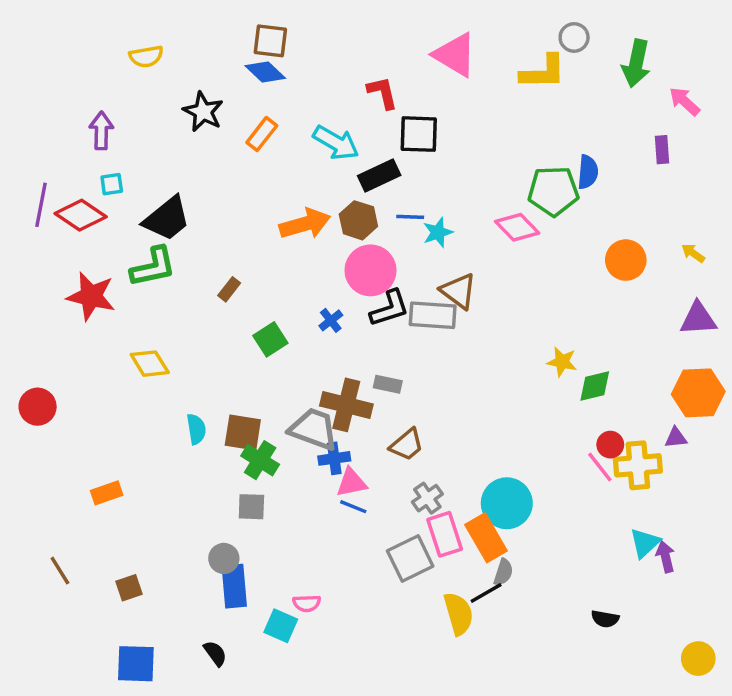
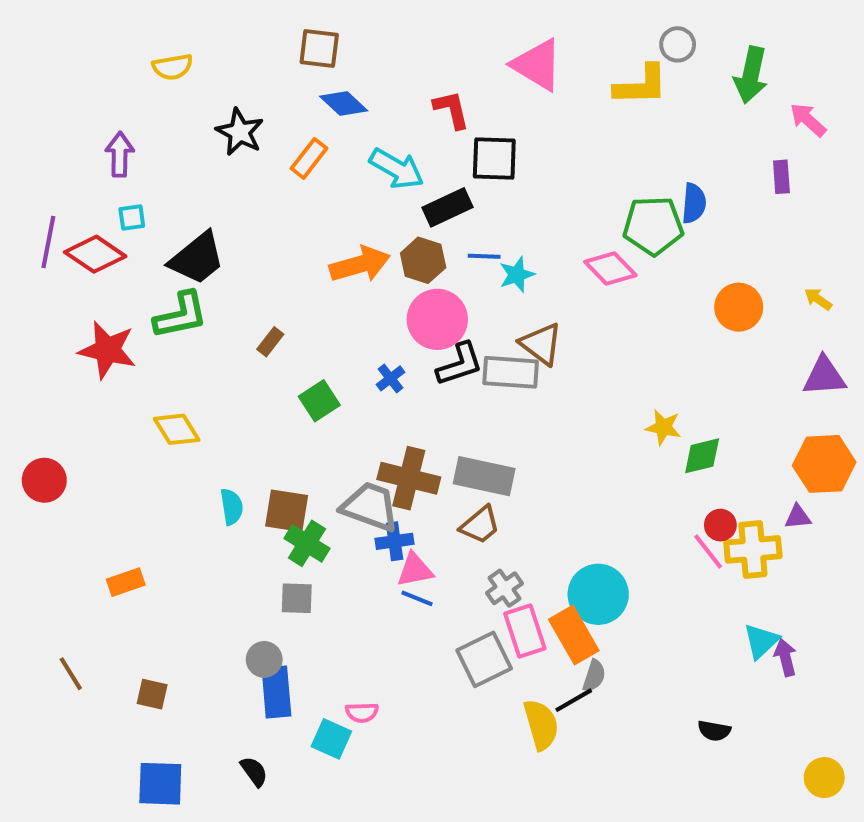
blue diamond: (265, 72) -> (344, 104), moved
gray rectangle: (388, 384) -> (484, 476), moved, size x1.8
brown square: (129, 588) -> (152, 694), turned 32

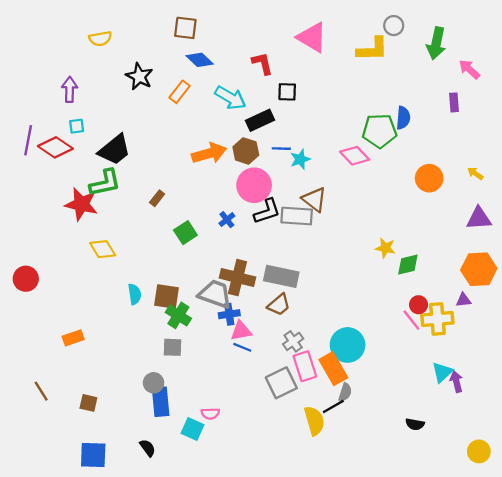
black square: (494, 158) -> (287, 92), size x0.7
red star: (107, 350) -> (81, 204), moved

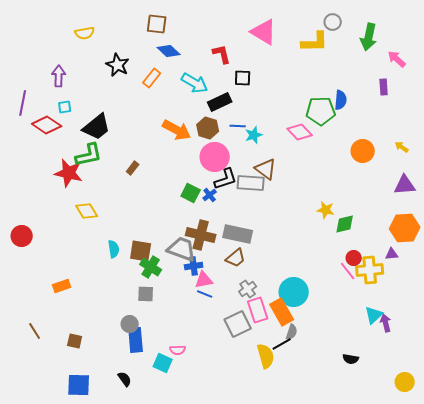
purple line: (28, 140) -> (23, 103), moved
orange arrow: (209, 153) -> (177, 130), turned 44
blue cross: (227, 220) -> (210, 195), moved
green square: (185, 233) -> (191, 193), moved, turned -30

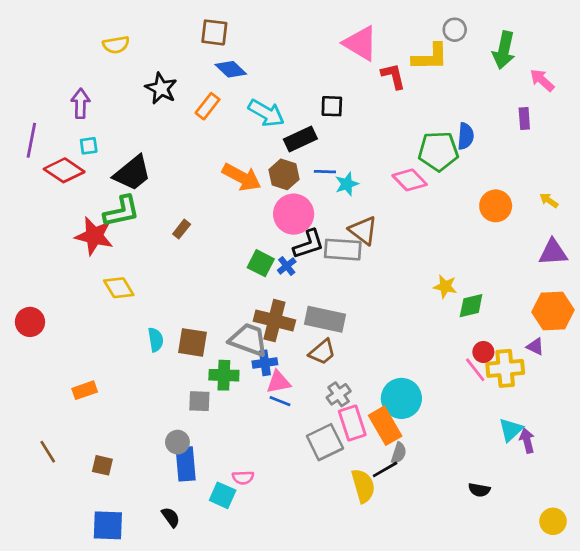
red L-shape: (222, 54) -> (393, 76), moved
purple triangle: (392, 254) -> (535, 347), turned 32
green cross: (151, 267) -> (224, 375), moved, turned -30

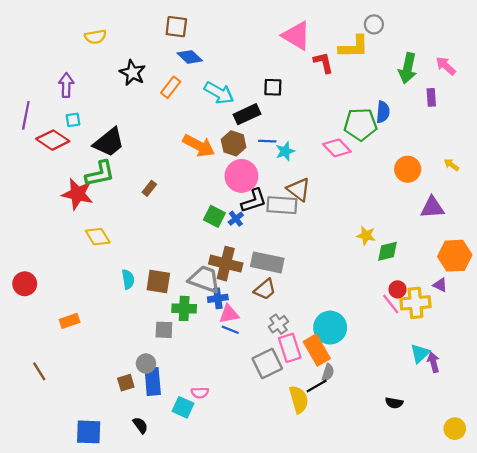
green arrow: (504, 50) -> (408, 68), moved
purple triangle: (553, 252) -> (432, 207), moved
red circle: (30, 322) -> (25, 284), moved
brown square: (102, 465) -> (126, 383), moved, turned -30

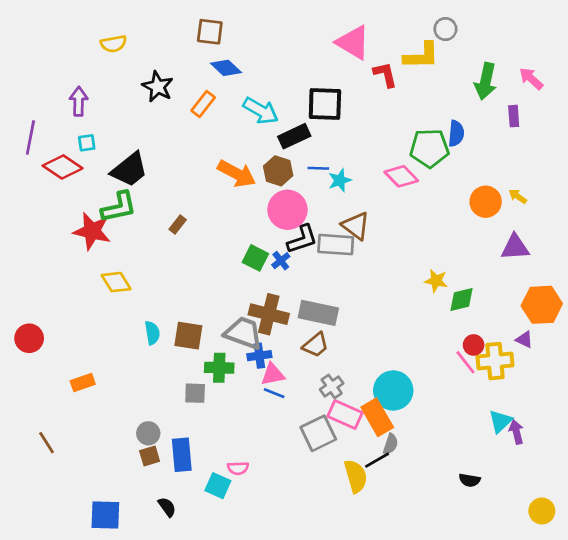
black square: (273, 87) -> (325, 104), size x1.6
yellow arrow: (451, 165) -> (518, 196), moved
pink rectangle: (290, 348) -> (345, 415), turned -48
gray circle: (146, 363) -> (148, 433), moved

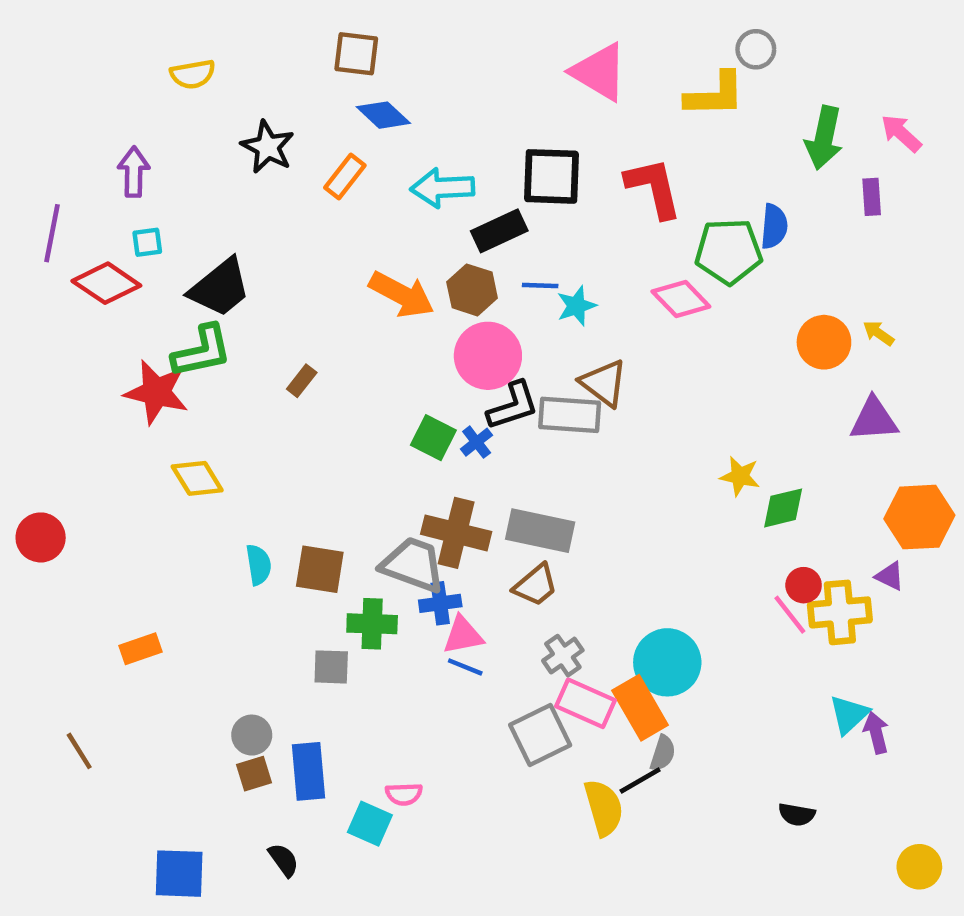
red L-shape: (385, 75) -> (654, 188), moved, size x1.4
cyan arrow: (261, 111) -> (442, 188), turned 147
red circle: (29, 338) -> (41, 537), moved

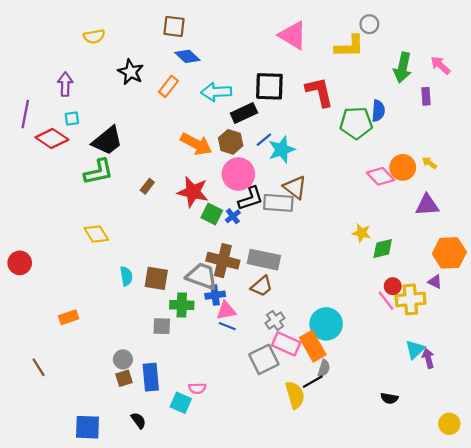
blue line: (540, 285) -> (264, 140), turned -42
pink diamond: (681, 299) -> (380, 176), moved
cyan star: (576, 306) -> (282, 150), size x1.4
red star: (156, 392) -> (193, 192), moved

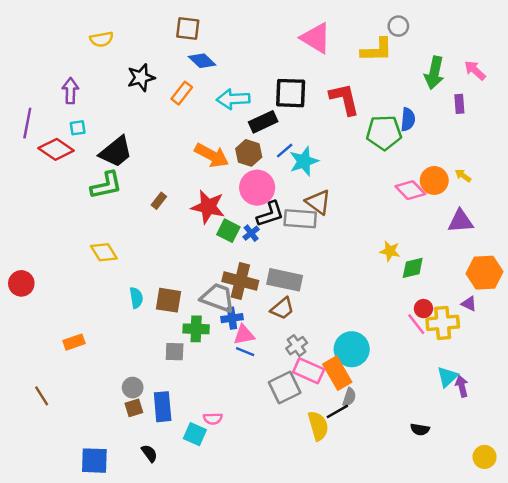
black star: (131, 72) -> (141, 78), turned 30

